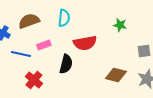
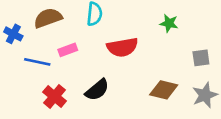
black semicircle: (66, 64) -> (97, 90), moved, turned 36

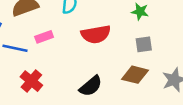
gray square: (201, 58) -> (144, 44), moved
black semicircle: (97, 90) -> (91, 86), moved

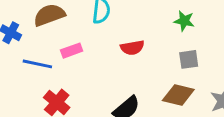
red semicircle: (96, 34) -> (132, 48), size x0.7

